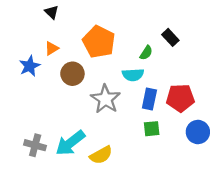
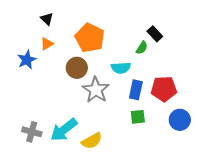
black triangle: (52, 12) -> (47, 19), moved
green semicircle: (146, 53) -> (142, 48), moved
brown circle: (72, 74) -> (77, 68), moved

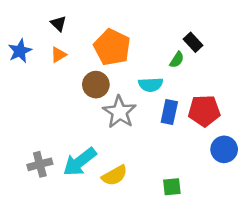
blue star: (27, 60) -> (20, 51), moved
green square: (138, 117) -> (172, 187), moved
gray cross: (32, 132) -> (40, 164), turned -30

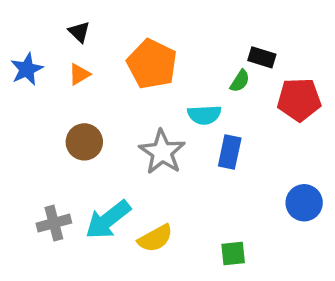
black rectangle: (193, 42) -> (262, 57), turned -30
brown circle: (96, 85) -> (84, 142), moved
red pentagon: (204, 111) -> (299, 100), moved

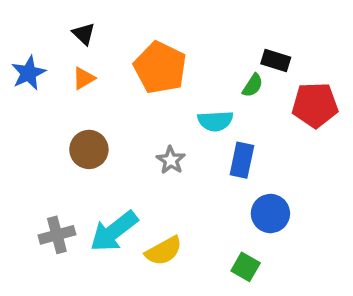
gray star: (162, 152) -> (171, 160), size x0.6
blue circle: (304, 203) -> (270, 214), moved
green square: (233, 253) -> (246, 267), turned 36

